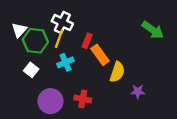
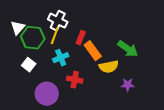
green arrow: (153, 30) -> (128, 49), moved
yellow semicircle: (117, 72) -> (109, 67), turned 60
red cross: (83, 99) -> (75, 80), moved

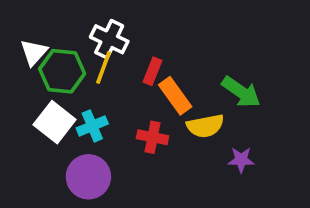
cyan cross: (61, 58) -> (92, 126), moved
white square: (29, 65) -> (55, 122), size x1.5
red cross: (75, 80) -> (153, 137), moved

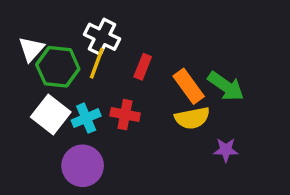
orange rectangle: (175, 96) -> (189, 86), moved
red cross: (153, 137) -> (125, 115), moved

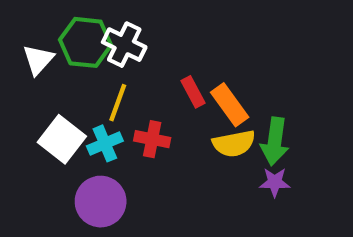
yellow line: (97, 63) -> (118, 103), moved
green hexagon: (58, 67) -> (86, 42), moved
red rectangle: (143, 67) -> (193, 92), moved, turned -50
green arrow: (226, 86) -> (275, 141), moved, turned 63

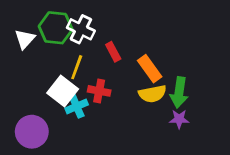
red rectangle: (193, 92) -> (113, 52), moved
white square: (62, 139) -> (63, 91), moved
cyan cross: (105, 143) -> (77, 106), moved
purple circle: (101, 202) -> (32, 132), moved

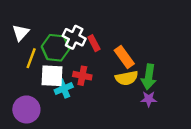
green hexagon: (56, 28) -> (56, 48), moved
white cross: (81, 29) -> (74, 37), moved
yellow line: (77, 67) -> (31, 58), moved
white square: (63, 91) -> (52, 76), turned -35

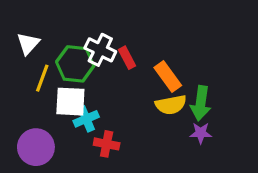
red cross: (82, 76) -> (107, 144), moved

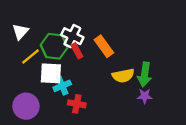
red rectangle: (127, 58) -> (77, 51), moved
orange rectangle: (168, 76) -> (104, 46), moved
yellow line: (42, 78) -> (31, 56), turned 30

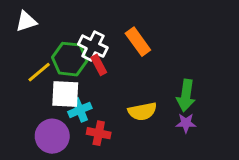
white triangle: (20, 32) -> (26, 21), moved, turned 30
orange rectangle: (104, 46) -> (138, 42), moved
yellow semicircle: (123, 76) -> (142, 111), moved
purple circle: (26, 106) -> (52, 136), moved

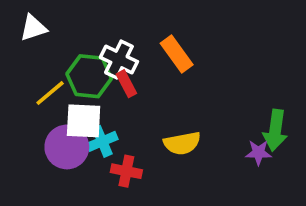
green arrow: (186, 95) -> (275, 130), moved
purple star: (186, 123) -> (258, 153), moved
purple circle: (52, 136) -> (67, 147), moved

